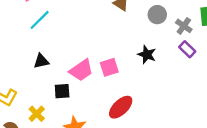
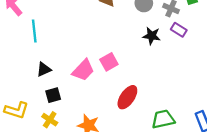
cyan line: (40, 20) -> (34, 31), turned -40
black star: (147, 55) -> (152, 36), moved
black square: (62, 91) -> (53, 95), moved

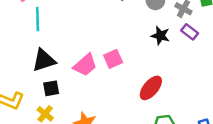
black triangle: (44, 69) -> (44, 60), size x1.5
red ellipse: (127, 97) -> (151, 88), moved

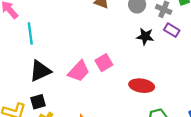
black square: (51, 88) -> (38, 102), moved
red ellipse: (151, 88) -> (142, 86), turned 65

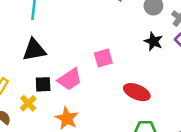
pink trapezoid: (79, 71) -> (70, 79), moved
black square: (38, 102) -> (43, 84), moved

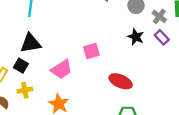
black square: (43, 84) -> (21, 66), moved, turned 32
yellow cross: (28, 103) -> (25, 90), turned 32

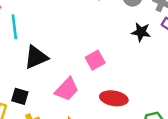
black triangle: (31, 43) -> (36, 57), moved
red ellipse: (121, 81) -> (114, 98), moved

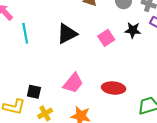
black triangle: (36, 57) -> (67, 34), moved
pink square: (95, 60) -> (106, 38), moved

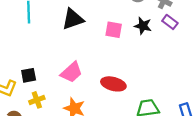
pink square: (106, 38) -> (114, 30), turned 35
black square: (34, 92) -> (29, 75), turned -32

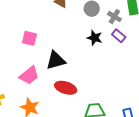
black triangle: (73, 19) -> (56, 60), moved
pink square: (114, 30) -> (29, 38), moved

